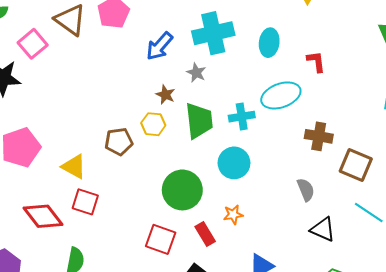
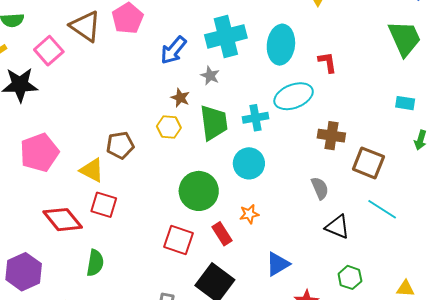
cyan ellipse: (269, 43) -> (281, 45), size x1.4
brown pentagon: (119, 141) -> (120, 145), moved

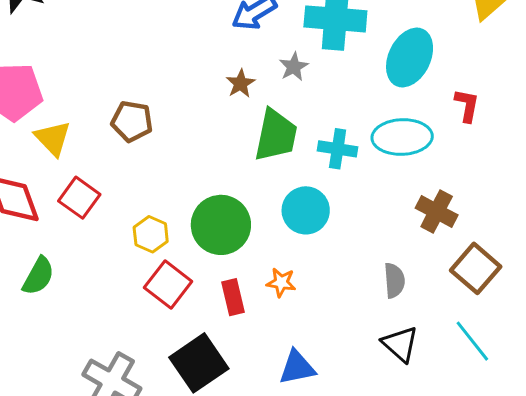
yellow hexagon: (169, 127) -> (151, 234), moved
yellow triangle: (92, 170) -> (53, 138), moved

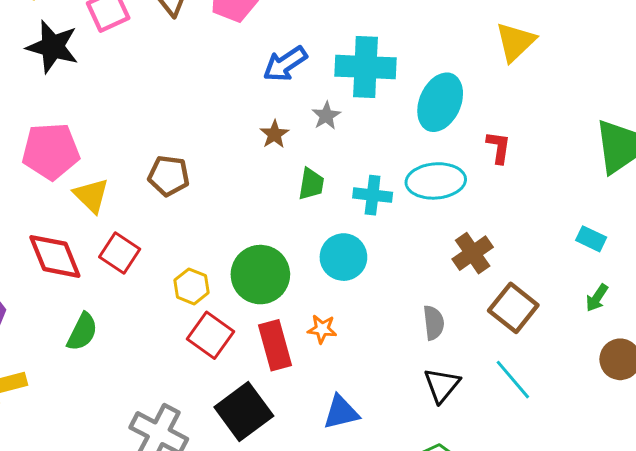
green trapezoid: (276, 135) -> (311, 184), size x0.6
brown cross: (437, 211) -> (473, 253), turned 30
red rectangle: (233, 297) -> (275, 345), size x1.4
black triangle: (400, 344) -> (442, 385), turned 30

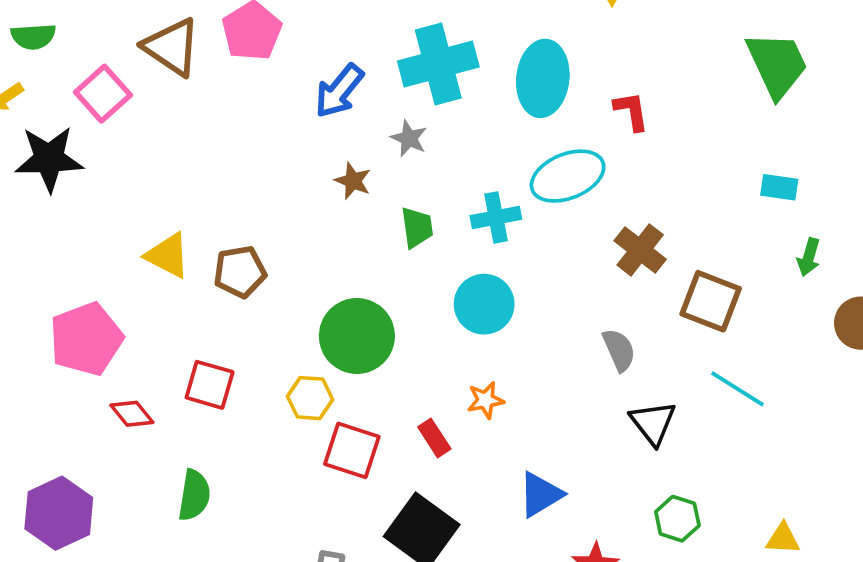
pink pentagon: (51, 151) -> (86, 339), moved
yellow triangle: (91, 195) -> (168, 255), moved
red diamond: (55, 256) -> (132, 414), size x0.6
green circle: (260, 275) -> (357, 336), moved
red rectangle: (275, 345) -> (434, 438), size x0.6

